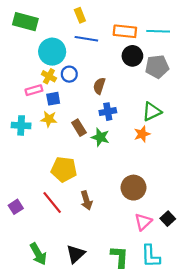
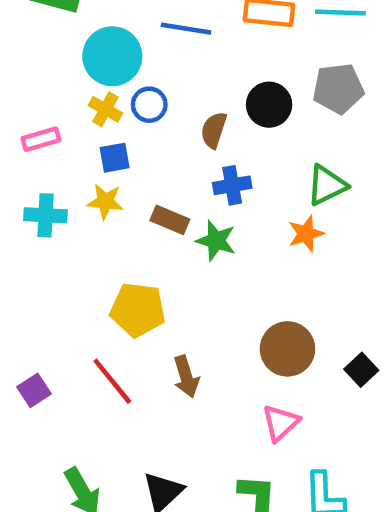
black circle: (132, 56) -> (269, 105), moved
pink rectangle: (34, 90) -> (41, 139), moved
brown rectangle: (79, 128) -> (170, 220), turned -35
black square: (168, 219) -> (361, 370), moved
pink triangle: (143, 222) -> (281, 423), moved

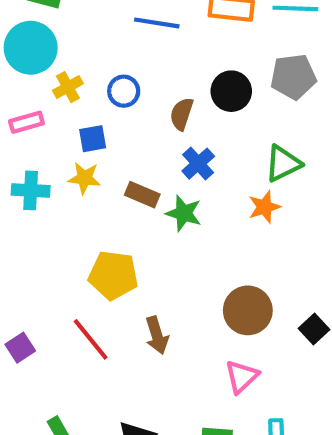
cyan circle: (112, 56) -> (31, 48), moved
yellow cross: (105, 109) -> (68, 87), moved, turned 32
blue cross: (232, 185) -> (198, 164), turned -32

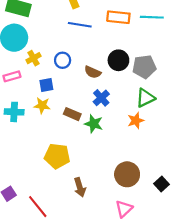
gray pentagon: (293, 77) -> (144, 67), moved
brown semicircle: (182, 114) -> (93, 72), turned -84
red line: (91, 339) -> (38, 207), moved

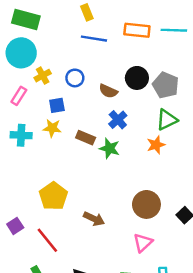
gray pentagon: (144, 67) -> (166, 85), turned 30
pink rectangle: (12, 76) -> (19, 96), turned -42
yellow pentagon: (57, 156) -> (53, 196), moved, turned 30
brown arrow: (80, 187) -> (94, 219), turned -48

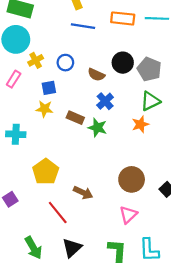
cyan cross: (21, 135) -> (16, 134), moved
red line: (47, 240) -> (58, 212), moved

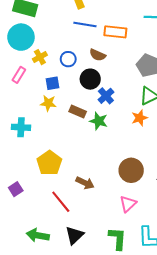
orange rectangle: (123, 18) -> (115, 32), moved
black circle: (123, 63) -> (90, 79), moved
brown semicircle: (96, 75) -> (98, 55), moved
green arrow: (33, 248) -> (38, 235), turned 130

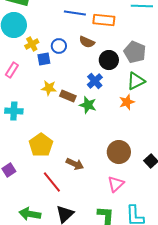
pink rectangle: (19, 75) -> (12, 70), moved
black circle: (90, 79) -> (109, 60), moved
blue square: (52, 83) -> (44, 59), moved
yellow star: (48, 103) -> (49, 88), moved

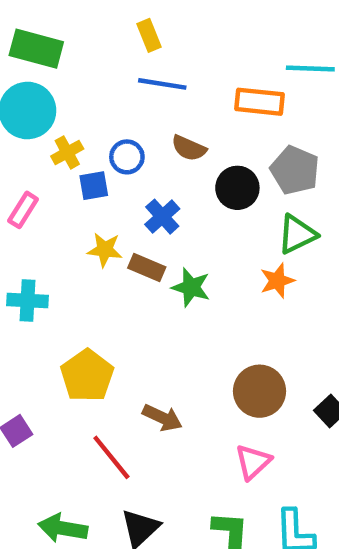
orange rectangle: (104, 20) -> (260, 102), moved
blue cross: (95, 81) -> (162, 217), moved

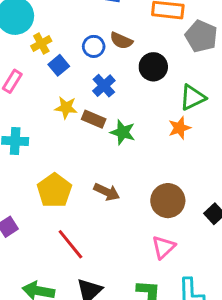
blue circle: (127, 157) -> (94, 46), moved
gray pentagon: (295, 170) -> (201, 36), moved
blue square: (94, 186) -> (59, 65), turned -30
brown arrow: (162, 418) -> (107, 192), moved

